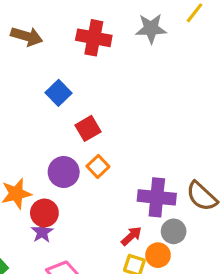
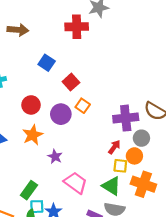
red cross: (94, 38) -> (77, 27), moved
red circle: (44, 213) -> (31, 105), moved

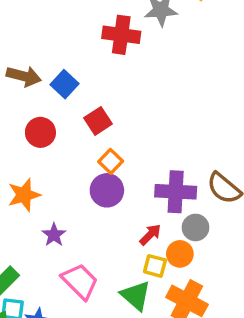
brown arrow: (18, 30) -> (24, 76), moved
red circle: (31, 105) -> (40, 132), moved
purple circle: (61, 114) -> (107, 190), moved

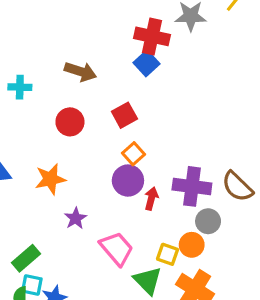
brown arrow: (24, 76) -> (80, 72), moved
blue square: (64, 84) -> (147, 63), moved
red arrow: (150, 235) -> (151, 198), moved, turned -35
pink trapezoid: (80, 281) -> (117, 249), moved

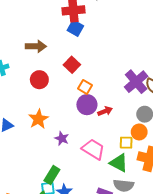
purple cross: (192, 186) -> (136, 82), moved, turned -30
red arrow: (151, 198) -> (105, 111), turned 72
green rectangle: (26, 258) -> (52, 175), moved

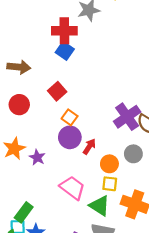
red arrow: (105, 111) -> (89, 147), turned -40
orange circle: (139, 132) -> (109, 164), moved
purple star: (62, 138) -> (37, 157), moved

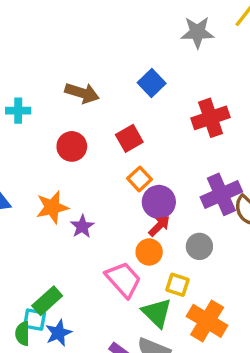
red cross: (64, 31) -> (211, 118), moved, turned -30
purple circle: (70, 137) -> (159, 202), moved
gray circle: (133, 154) -> (199, 246), moved
orange circle: (109, 164) -> (149, 252), moved

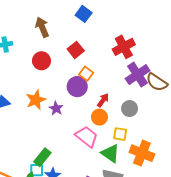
brown arrow: (82, 93) -> (42, 27), turned -120
red cross: (211, 118) -> (124, 47), moved
purple circle: (159, 202) -> (77, 87), moved

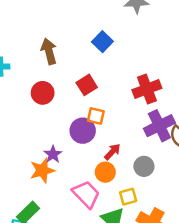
orange square: (86, 74) -> (96, 116), turned -32
orange star: (36, 100) -> (42, 170), moved
yellow square: (120, 134) -> (128, 197), turned -32

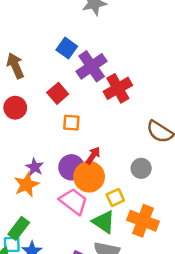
purple cross: (159, 126) -> (92, 66), moved
purple circle: (83, 131) -> (71, 167), moved
gray circle: (144, 166) -> (141, 168), moved
orange circle: (105, 172) -> (89, 177), size x1.5

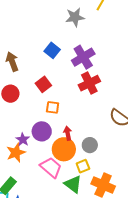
purple cross: (92, 66) -> (83, 57), moved
red arrow: (93, 156) -> (68, 133), turned -48
purple circle: (71, 167) -> (42, 131), moved
gray circle: (141, 168) -> (90, 145), moved

